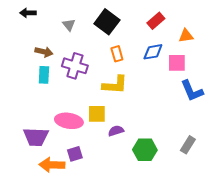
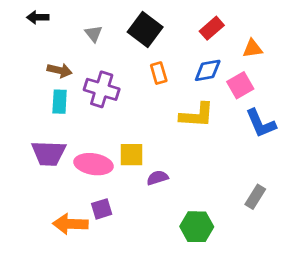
pink square: (177, 63) -> (240, 85), turned -30
yellow L-shape: (115, 85) -> (197, 115), moved
purple trapezoid: (36, 137) -> (49, 153), moved
green hexagon: (145, 150) -> (197, 227), moved

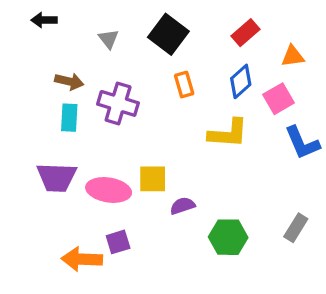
blue diamond: (208, 70) -> (241, 81), turned -32
green hexagon: (197, 227) -> (228, 237), moved

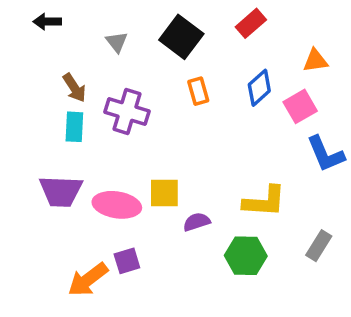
red rectangle: (245, 33) -> (251, 23), moved
brown arrow: (69, 81) -> (74, 88), turned 44
yellow L-shape: (228, 133) -> (264, 201), moved
orange arrow: (82, 259) -> (88, 280), turned -39

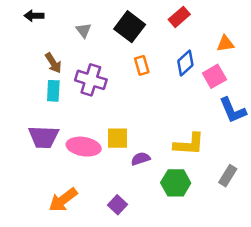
purple square: (127, 261) -> (118, 205), moved, turned -30

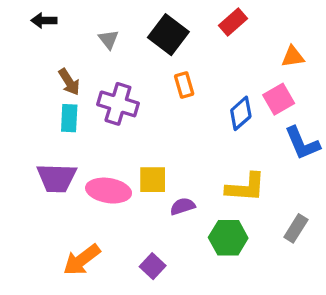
blue diamond: (185, 63) -> (241, 113), moved

